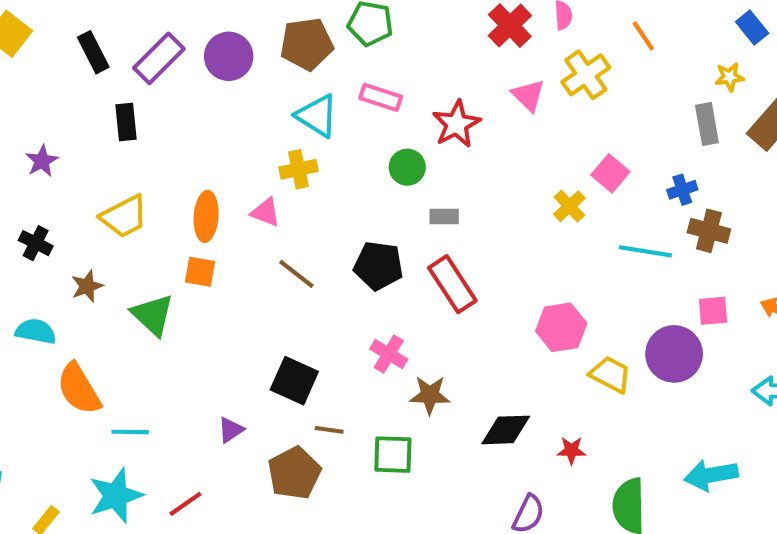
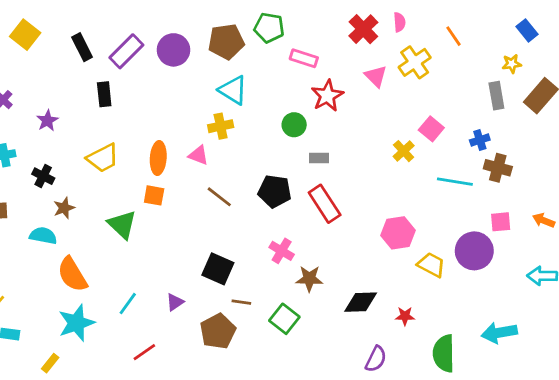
pink rectangle: (381, 97) -> (304, 58), moved
brown star: (87, 286) -> (64, 208), moved
cyan line: (130, 432) -> (128, 304), moved, turned -55
green square: (393, 455) -> (284, 319), turned 36
cyan star: (116, 496) -> (76, 323), moved

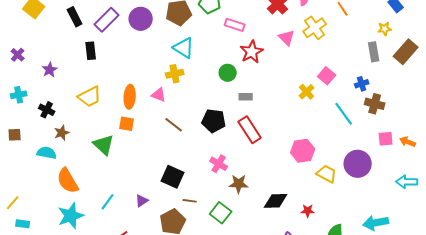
cyan line: (455, 182) -> (344, 114), turned 45
pink square: (501, 222) -> (386, 139), moved

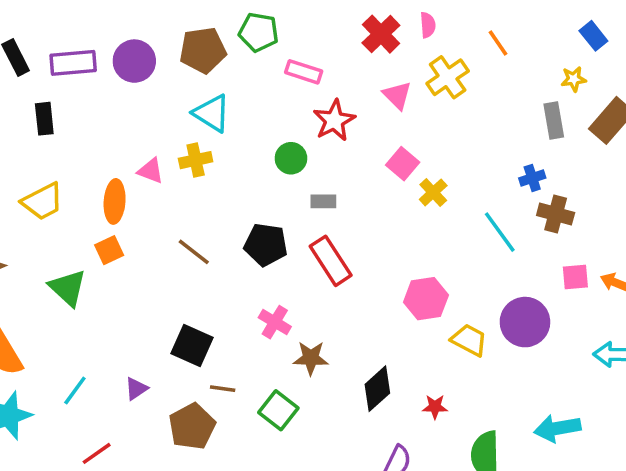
purple rectangle: (107, 20) -> (73, 63), turned 40
pink square: (327, 76) -> (403, 164), moved
pink triangle: (159, 95) -> (151, 171), moved
orange square: (127, 124) -> (109, 250), turned -35
black diamond: (276, 201) -> (377, 389), turned -40

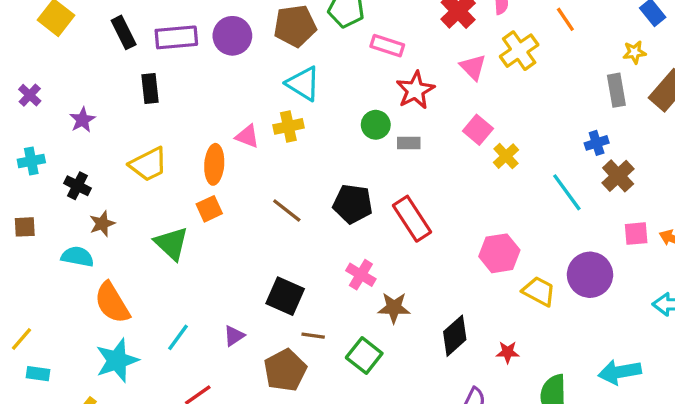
gray rectangle: (323, 201) -> (409, 143), moved
brown cross: (556, 214) -> (618, 176), turned 32

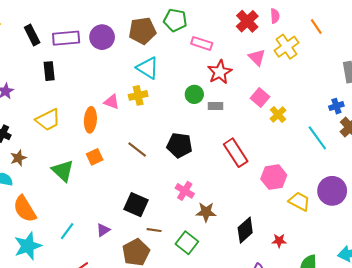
orange square: (209, 209) -> (95, 157), moved
red rectangle: (412, 219) -> (236, 153), moved

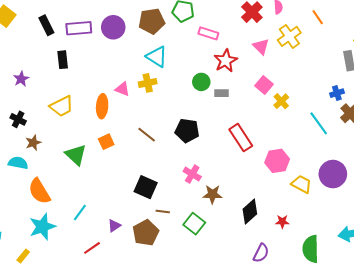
purple triangle: (103, 230) -> (114, 226), moved

